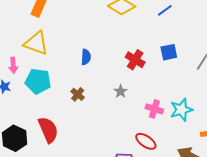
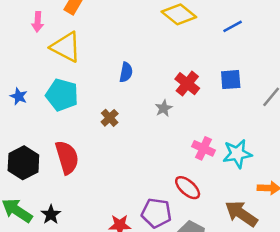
pink arrow: (13, 65) -> (38, 22), moved
gray star: (121, 91) -> (164, 108), moved

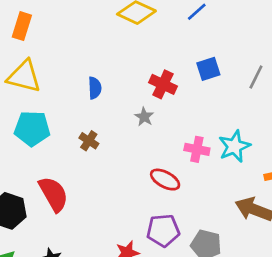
red ellipse: (188, 188) -> (165, 180), moved

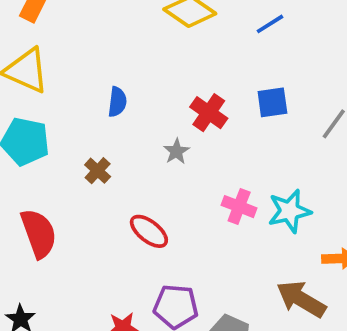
red ellipse: (165, 180) -> (149, 231), moved

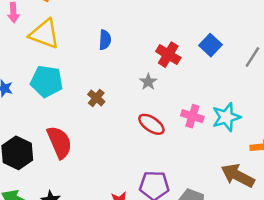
blue semicircle: (117, 102) -> (105, 40), moved
blue square: (272, 102) -> (211, 45), turned -35
red ellipse: (149, 231) -> (151, 124), moved

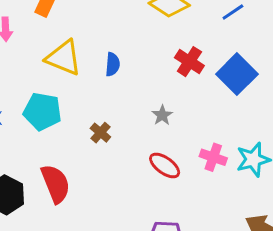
yellow triangle: (44, 34) -> (64, 58), moved
blue square: (211, 45) -> (237, 74), size x1.5
red cross: (168, 55) -> (189, 62), moved

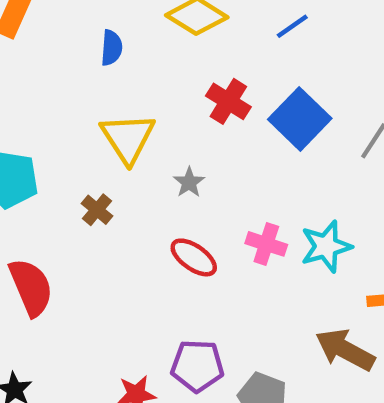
yellow triangle: (64, 58) -> (128, 138), moved, turned 36
blue semicircle: (113, 64) -> (112, 48), moved

